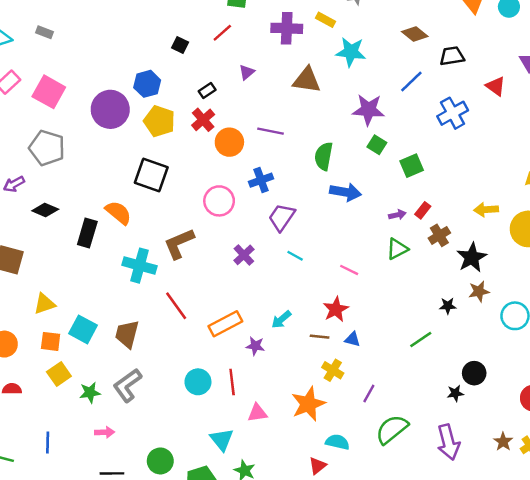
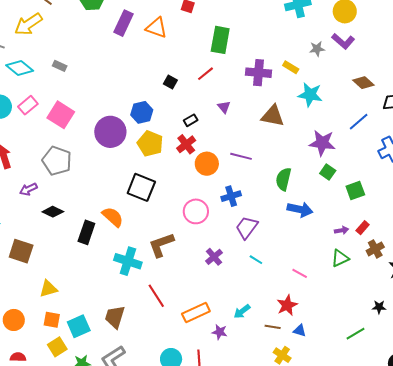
purple triangle: (247, 72) -> (224, 107), turned -32
cyan square: (83, 329) -> (79, 326), moved, turned 35

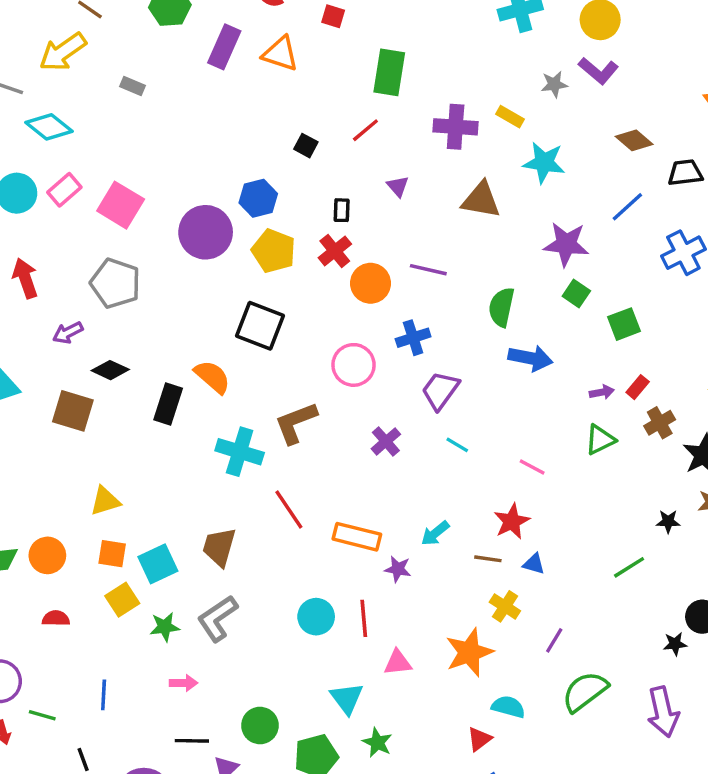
gray rectangle: (60, 66) -> (132, 86), moved
black rectangle: (191, 120) -> (342, 210), turned -56
brown square: (21, 251) -> (73, 411), moved
orange rectangle: (196, 312) -> (357, 537), turned 40

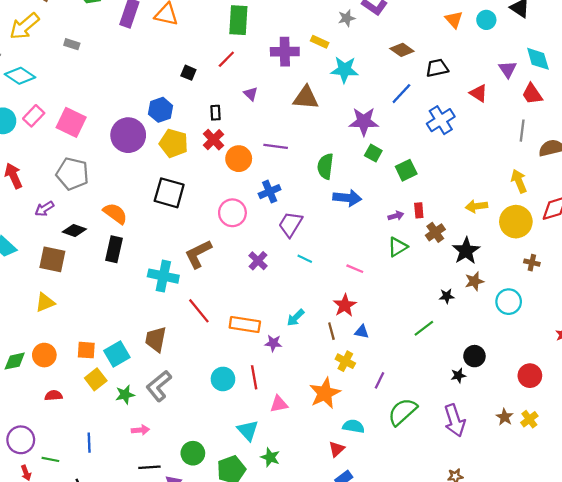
orange semicircle: (212, 377) -> (115, 213), moved
red rectangle: (638, 387) -> (419, 210), turned -40
yellow triangle: (105, 501) -> (45, 302), moved
brown line: (488, 559) -> (331, 331), turned 72

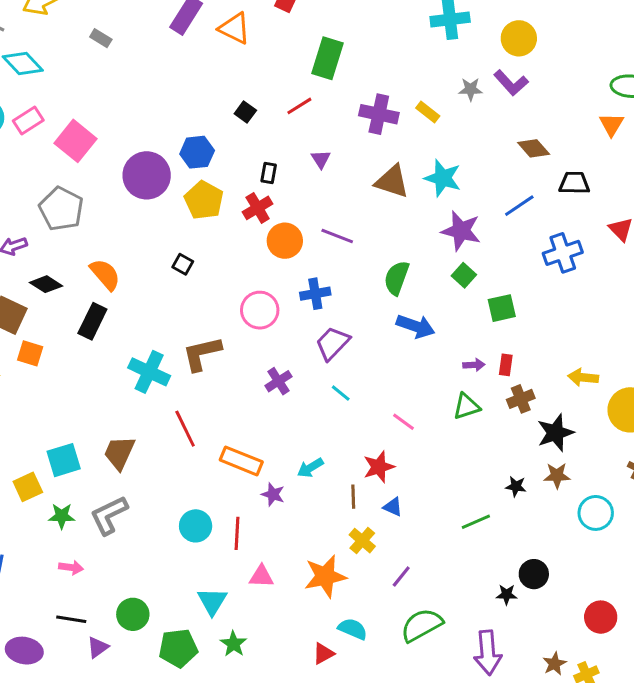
cyan star: (345, 70) -> (443, 178), moved
black square: (169, 193) -> (183, 264), size x0.5
orange square: (86, 350) -> (30, 353), moved

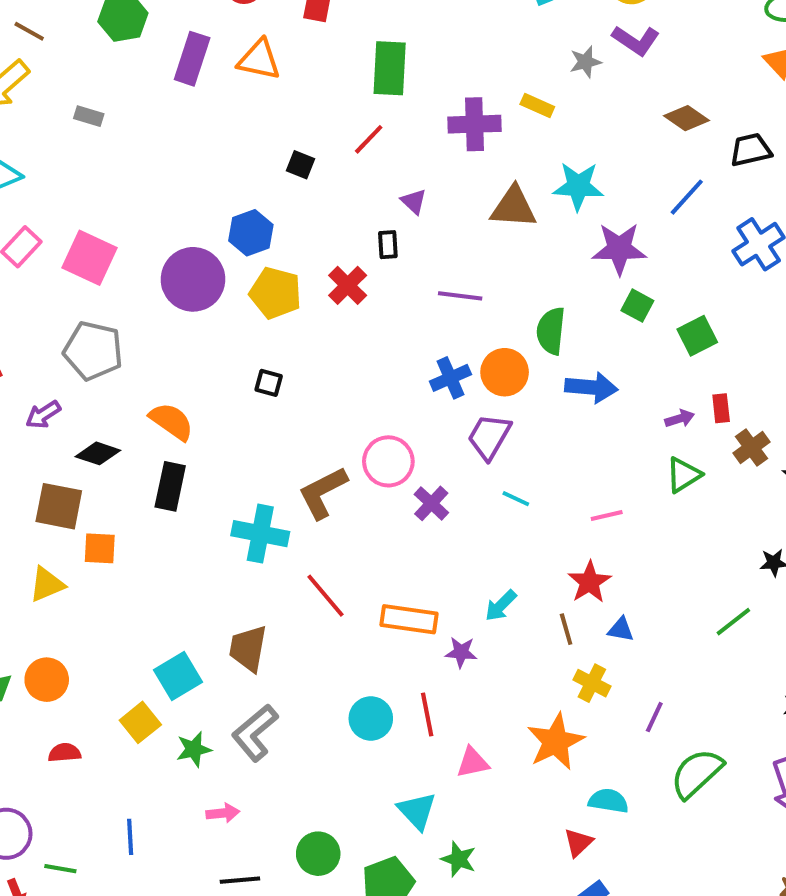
black rectangle: (269, 173) -> (388, 245), moved
orange circle: (285, 241) -> (505, 372), moved
pink circle: (260, 310) -> (388, 461), moved
pink line: (403, 422) -> (607, 515), turned -35

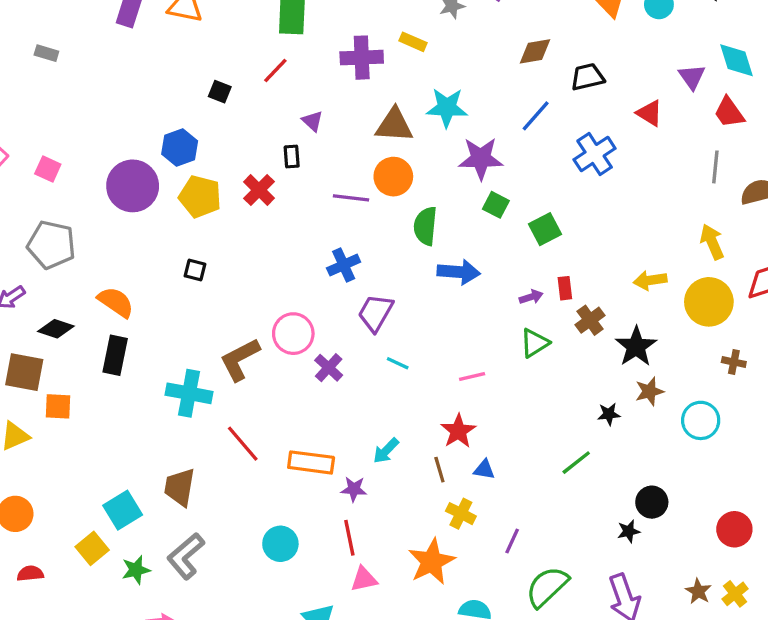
brown diamond: (687, 118) -> (535, 51), turned -44
pink square: (89, 258) -> (48, 169), size x0.6
orange circle: (505, 372) -> (393, 177), moved
red line: (427, 715) -> (349, 538), moved

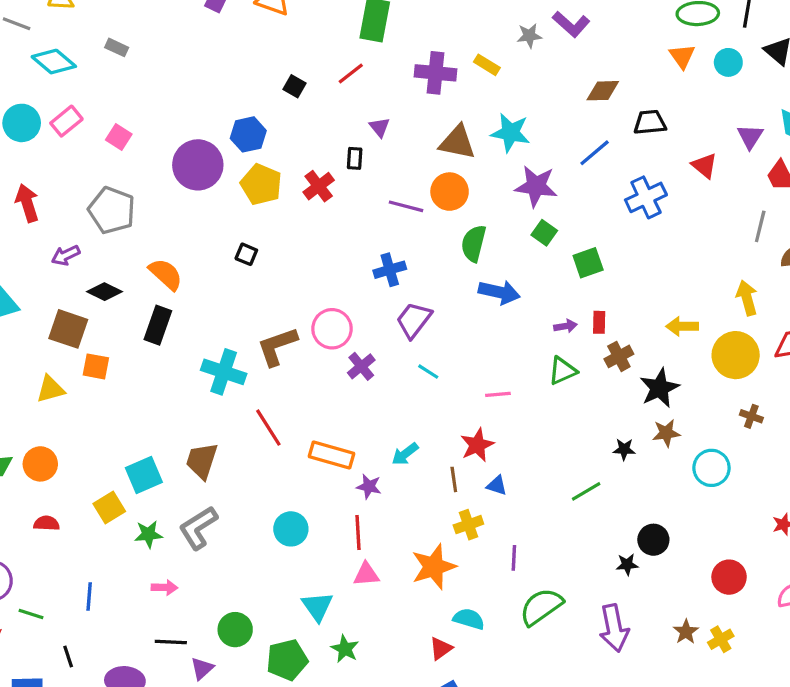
gray rectangle: (46, 53) -> (117, 47), moved
yellow cross: (461, 514) -> (468, 525), turned 36
purple line: (512, 541) -> (514, 558), turned -30

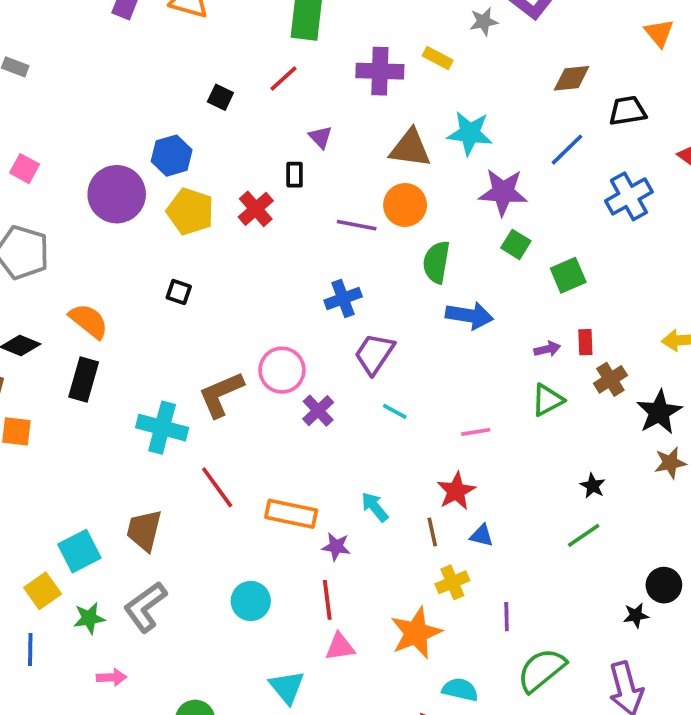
black star: (624, 449) -> (593, 486), moved, turned 30
cyan arrow: (405, 454) -> (375, 507), turned 92
blue line: (89, 596) -> (30, 650), moved

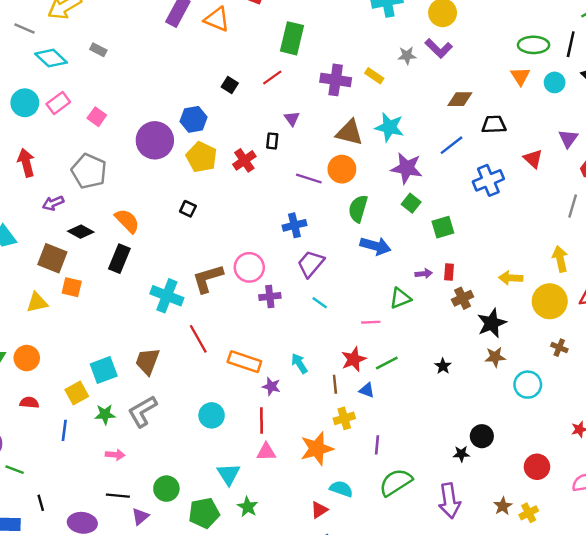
green triangle: (547, 400) -> (400, 298), moved
purple cross: (318, 411) -> (270, 296), turned 30
green line: (584, 535) -> (387, 363), moved

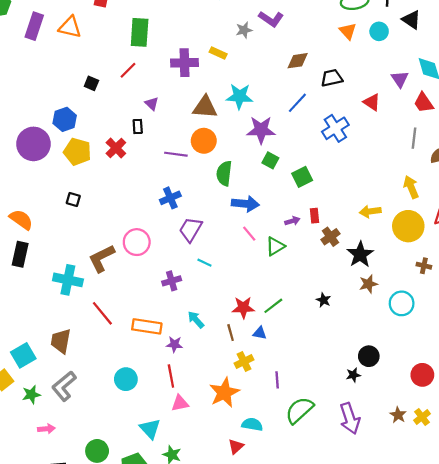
purple cross: (270, 296) -> (172, 281), moved
pink line: (371, 322) -> (249, 234), moved, turned 63
red star: (354, 359) -> (243, 308), turned 30

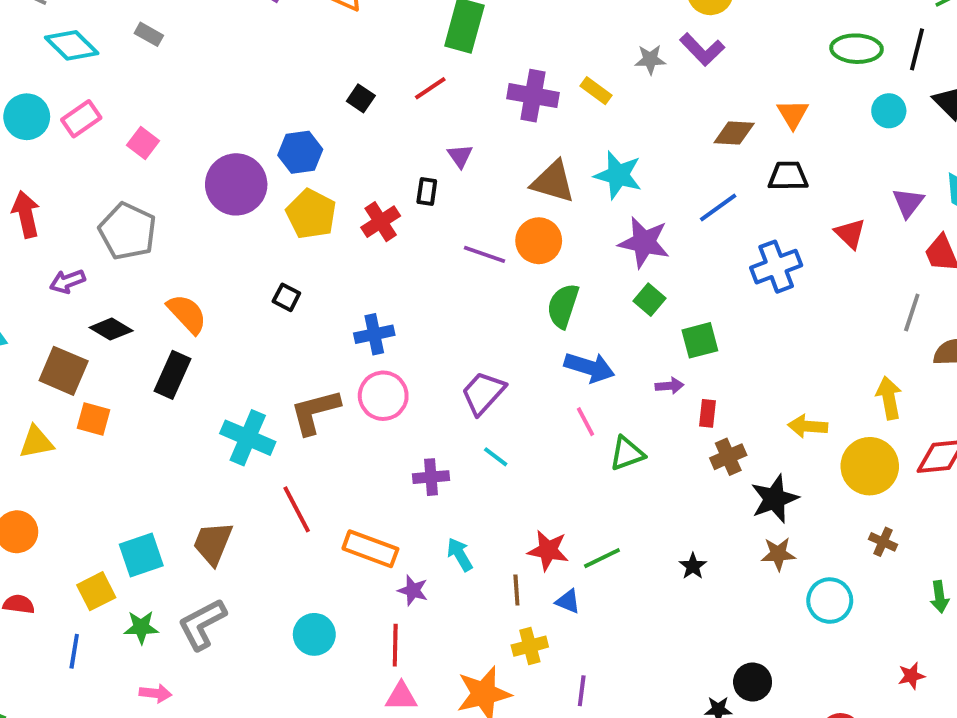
orange triangle: (348, 31) -> (793, 114), moved
blue cross: (170, 198) -> (374, 334), moved
purple arrow: (292, 221) -> (669, 386), moved

